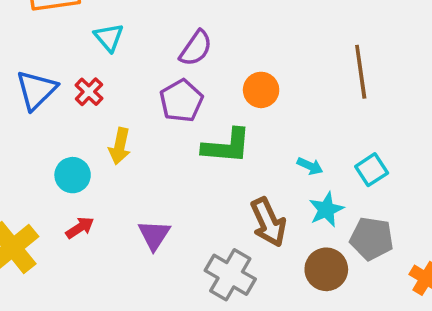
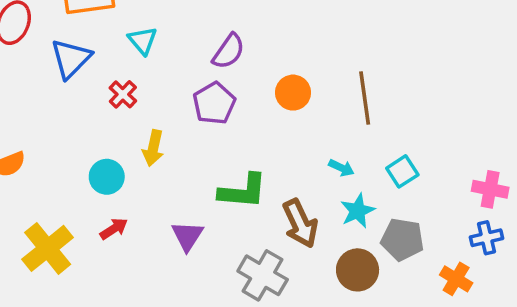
brown line: (361, 72) -> (365, 98), moved
blue triangle: (36, 90) -> (71, 59), moved
green L-shape: (227, 146) -> (243, 191), moved

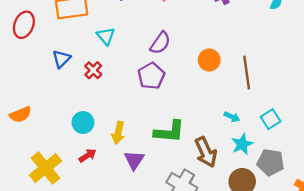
blue triangle: (71, 59) -> (61, 59), moved, size x0.7
orange circle: (293, 93) -> (209, 60), moved
yellow arrow: (153, 148) -> (118, 133), moved

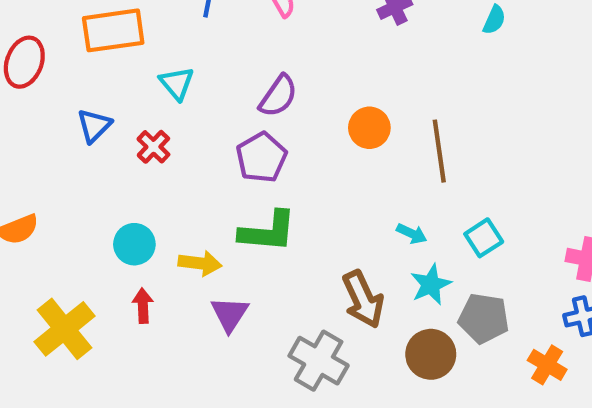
green L-shape: (169, 132) -> (268, 231), moved
yellow arrow: (118, 133) -> (200, 263), turned -95
red arrow: (88, 156) -> (143, 306), turned -60

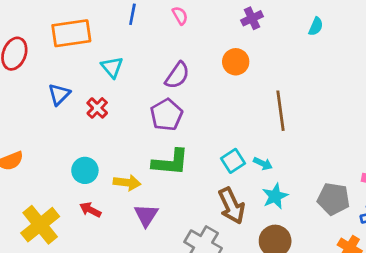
orange circle: (369, 128) -> (236, 62), moved
cyan square: (484, 238) -> (233, 161), moved
red arrow: (143, 306) -> (90, 210), turned -60
gray pentagon: (484, 318) -> (333, 199), moved

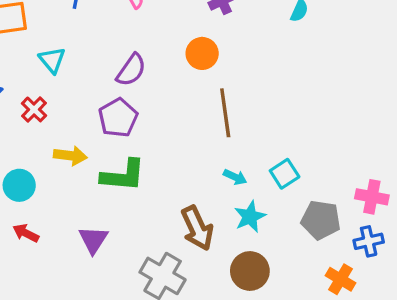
brown line: (280, 111) -> (225, 113), moved
cyan square: (233, 161) -> (285, 174), moved
yellow arrow: (127, 183) -> (70, 156), moved

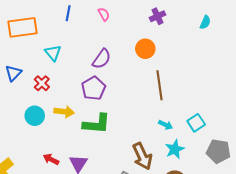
cyan circle: (19, 185) -> (35, 116), moved
red arrow: (26, 233) -> (51, 159), moved

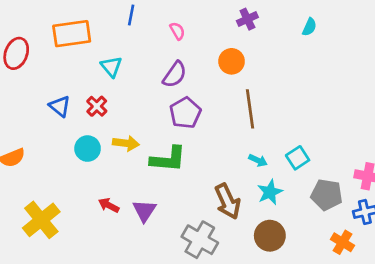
pink semicircle: (104, 14) -> (177, 31), moved
blue triangle: (13, 73) -> (60, 106), moved, turned -36
purple pentagon: (94, 88) -> (185, 113), moved

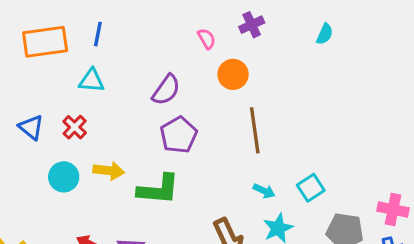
blue line: (131, 15) -> (98, 34), moved
pink semicircle: (177, 31) -> (207, 39), moved
cyan triangle: (111, 67) -> (92, 81), turned -45

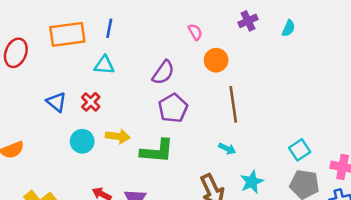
purple cross: (252, 25) -> (248, 21), moved
cyan square: (311, 188) -> (300, 150), moved
cyan arrow: (264, 191) -> (227, 149), moved

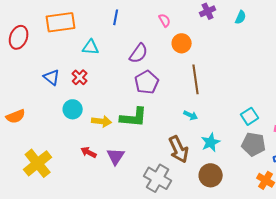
blue line: (109, 28) -> (116, 17), moved
yellow arrow: (118, 136) -> (102, 121), moved

